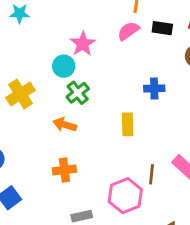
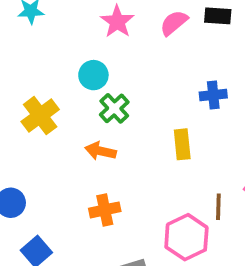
pink star: (83, 44) -> (117, 22), moved

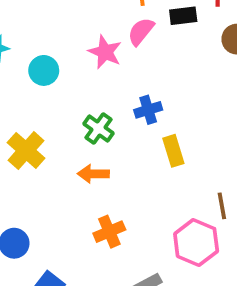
pink star: (117, 22) -> (105, 52), moved
cyan circle: (93, 75) -> (44, 70), moved
blue cross: (213, 95) -> (148, 110), moved

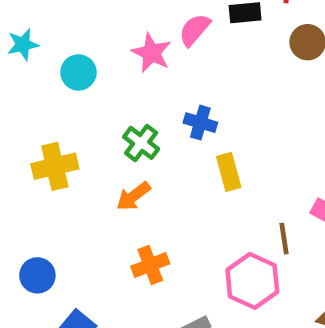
blue cross: (148, 110) -> (200, 123), turned 32
yellow cross: (26, 150) -> (55, 166), turned 33
orange arrow: (93, 174) -> (133, 196), turned -40

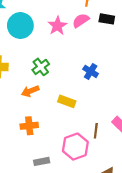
cyan circle: (78, 72) -> (20, 26), size x1.5
blue cross: (200, 123) -> (91, 71), moved
yellow rectangle: (229, 172) -> (67, 101), moved, turned -70

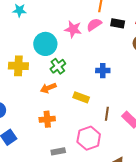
cyan circle: (20, 26) -> (45, 44), moved
pink star: (57, 26) -> (73, 29), turned -30
blue cross: (91, 71) -> (103, 71), turned -32
brown line: (96, 131) -> (107, 114), moved

